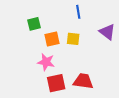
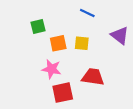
blue line: (78, 12) -> (87, 13), turned -56
red trapezoid: (83, 81) -> (93, 77), moved

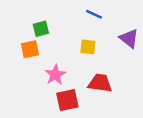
orange square: (58, 43) -> (30, 49), moved
pink star: (51, 69) -> (55, 75), turned 30

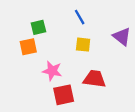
blue line: (94, 14) -> (80, 17), moved, turned 35
pink star: (55, 75) -> (52, 71), turned -30

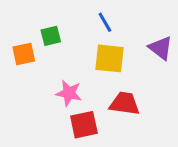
yellow square: (83, 45) -> (109, 58), size x1.5
orange square: (28, 47) -> (24, 54), moved

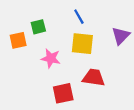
purple triangle: (161, 48) -> (121, 36), turned 36
pink star: (69, 93) -> (51, 58), moved

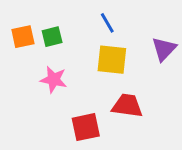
orange square: (18, 40) -> (23, 37), moved
pink star: (51, 58) -> (54, 80), moved

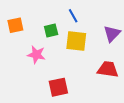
green square: (52, 37) -> (51, 30), moved
red trapezoid: (127, 106) -> (108, 69), moved

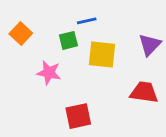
blue line: (73, 16) -> (87, 21), moved, turned -72
orange square: (15, 25) -> (21, 33), turned -35

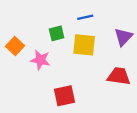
blue line: (87, 21) -> (85, 17), moved
orange square: (21, 33) -> (15, 46), moved

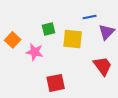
blue line: (85, 17) -> (90, 17), moved
red trapezoid: (119, 76) -> (103, 66), turned 45

